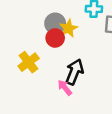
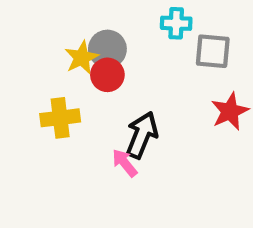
yellow star: (68, 28) -> (82, 58), moved
yellow cross: (29, 62) -> (60, 118), turned 30

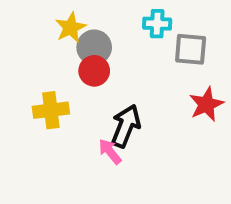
yellow star: (82, 58) -> (71, 28), moved

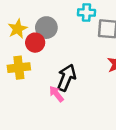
yellow star: (71, 28) -> (18, 29), moved
red circle: (94, 71) -> (35, 43), moved

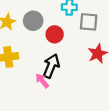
red circle: (35, 43) -> (55, 34), moved

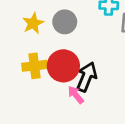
red circle: (55, 34) -> (63, 66), moved, size x1.5

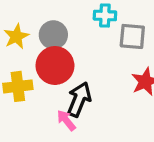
red circle: (63, 66) -> (55, 65), moved

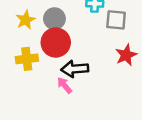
black arrow: (79, 99) -> (75, 69), turned -116

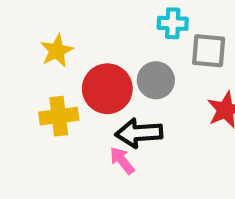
gray circle: (54, 19) -> (156, 80), moved

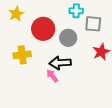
yellow star: (57, 51) -> (16, 14), moved
red circle: (107, 89) -> (43, 29), moved

